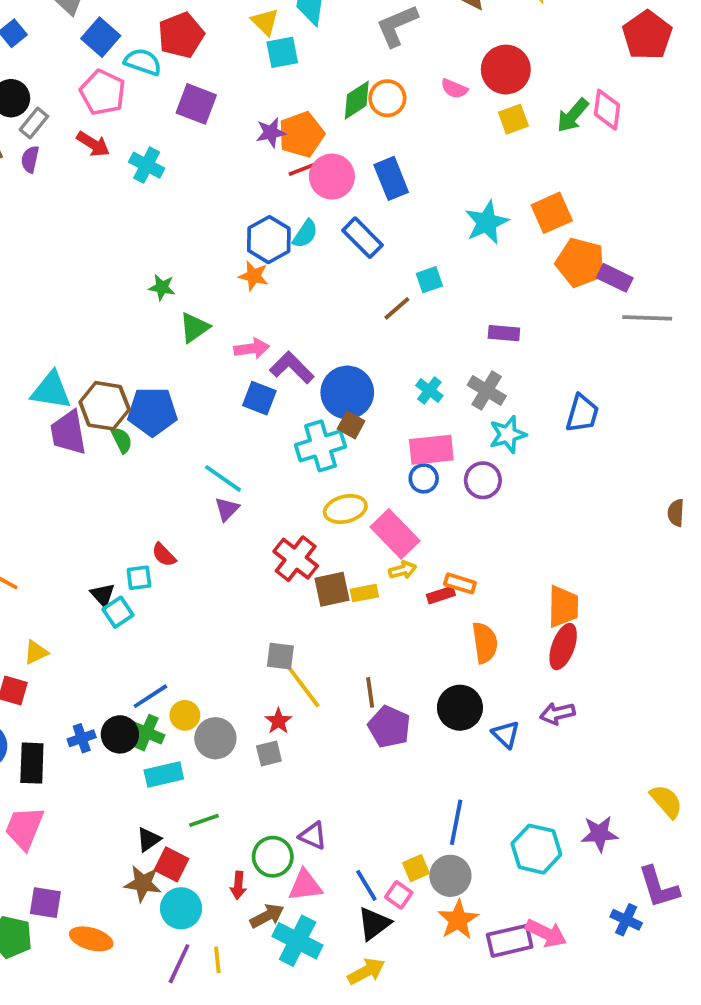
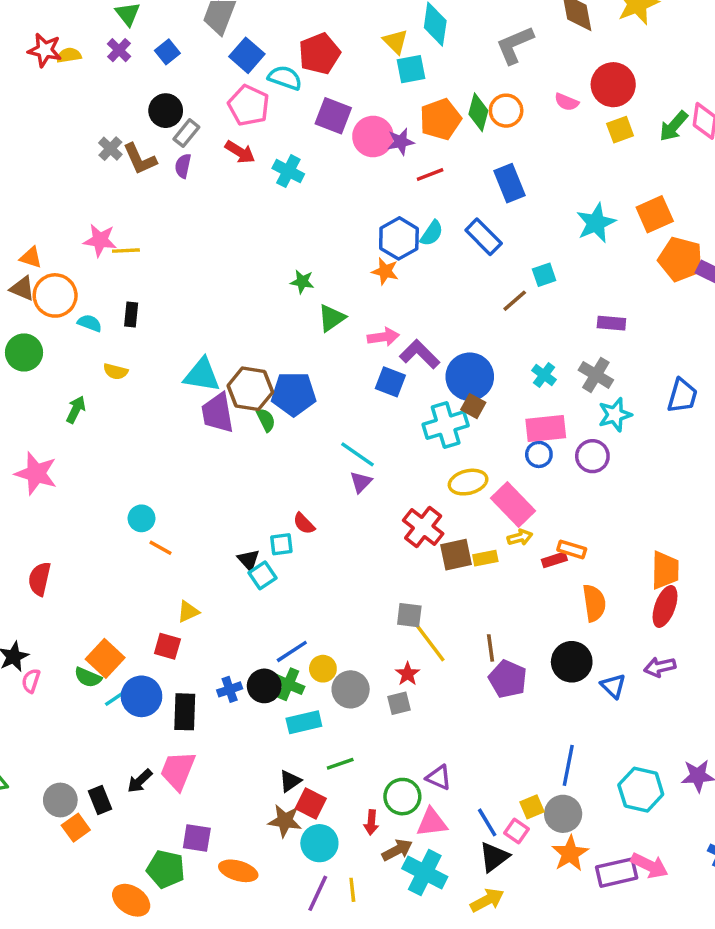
green diamond: (357, 100) -> (478, 112), turned -42
orange pentagon: (301, 134) -> (440, 119), moved
pink circle: (332, 177) -> (373, 137), moved

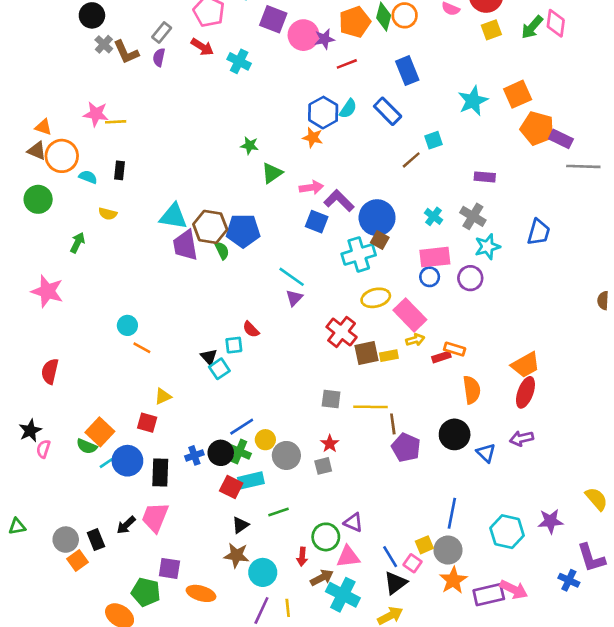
black circle: (166, 111) -> (92, 15), moved
orange trapezoid: (665, 570) -> (525, 365), turned 60
yellow line: (430, 643) -> (370, 407), moved, turned -52
red square: (311, 803) -> (231, 487), moved

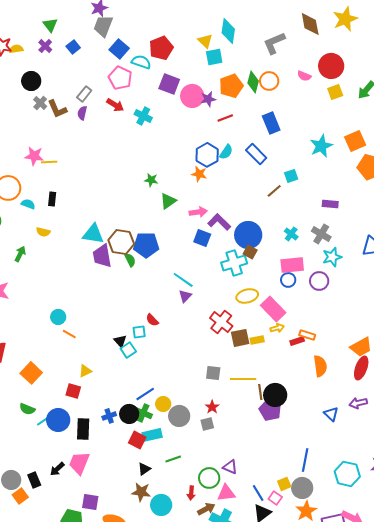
orange square: (100, 432) -> (31, 373), moved
black circle: (455, 434) -> (275, 395), moved

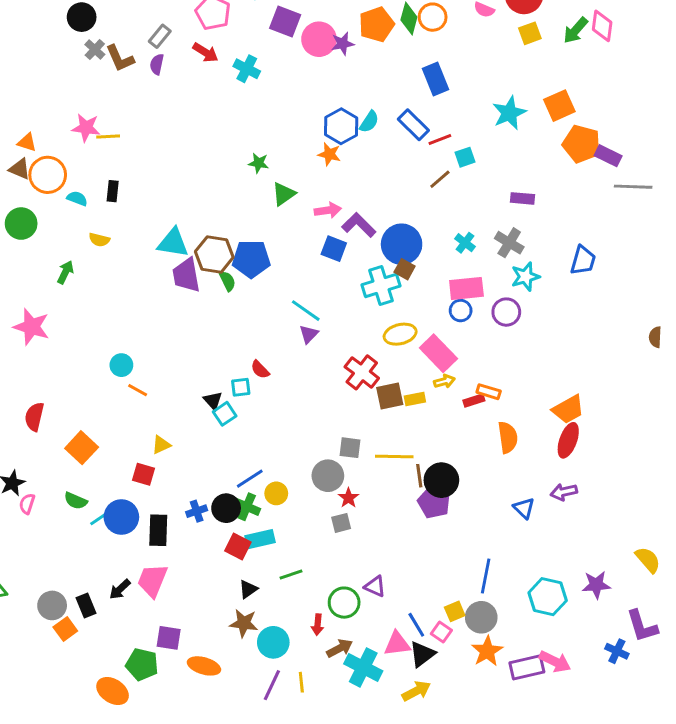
red line: (225, 118) -> (440, 139), moved
gray circle: (179, 416) -> (328, 476), moved
pink triangle: (226, 493) -> (397, 644), moved

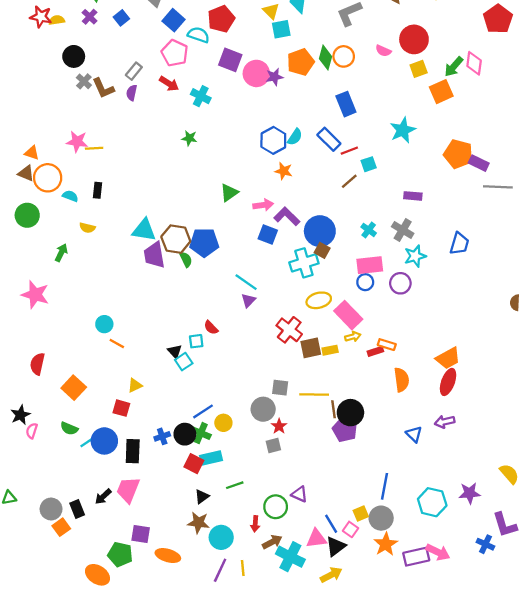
orange square: (559, 106) -> (441, 92), moved
orange star: (329, 154) -> (284, 171), moved
green star: (259, 163) -> (189, 138), moved

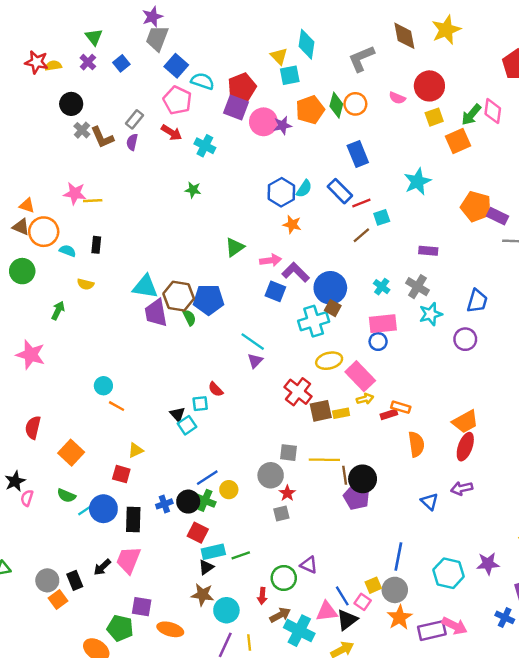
red pentagon: (221, 19) -> (242, 87), moved
purple circle: (400, 283) -> (465, 339), moved
cyan rectangle: (211, 458) -> (213, 552), moved

